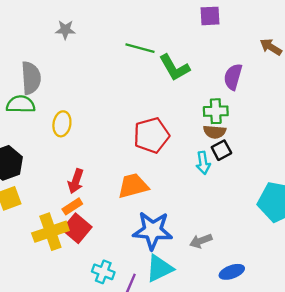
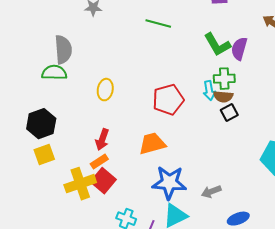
green L-shape: (174, 68) -> (217, 45), moved
yellow ellipse: (62, 124) -> (105, 90), moved
cyan arrow: (203, 163) -> (209, 91), moved

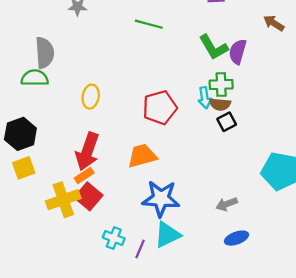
red arrow: (102, 140) -> (87, 151), size x1.6
gray arrow: (211, 192) -> (227, 204), moved

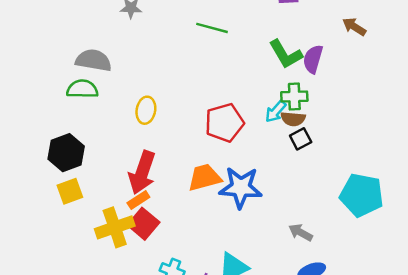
gray semicircle: (45, 53) -> (94, 60), turned -76
cyan arrow: (205, 98) -> (276, 111), turned 50
blue star: (161, 199) -> (241, 188), moved
gray arrow: (227, 204) -> (301, 232), turned 50

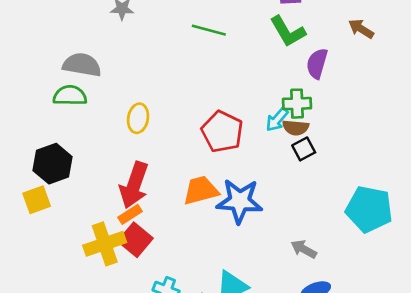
green L-shape: (286, 54) -> (288, 31), moved
red pentagon: (224, 123) -> (222, 132), turned -30
yellow square: (70, 191) -> (37, 200), moved

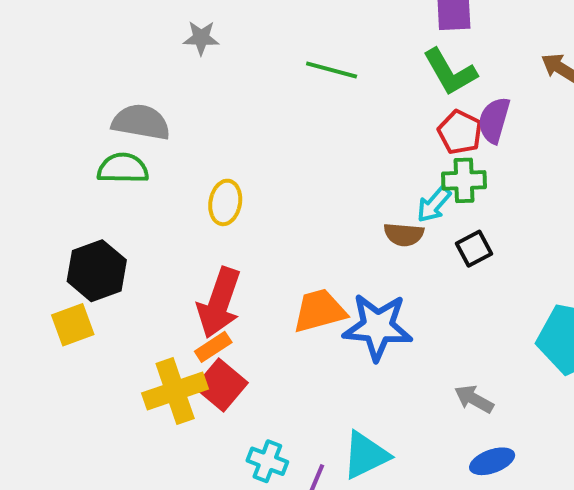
brown semicircle: (296, 128) -> (404, 235), moved
red pentagon: (222, 132) -> (460, 132), moved, size x0.7

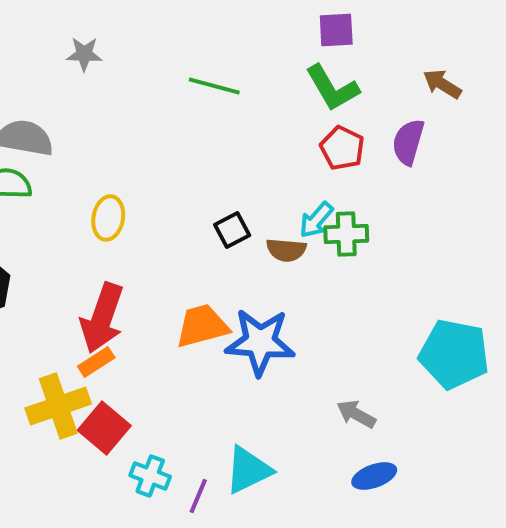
purple semicircle: (494, 120) -> (408, 142), moved
green cross: (464, 180) -> (346, 234), moved
black square: (474, 249) -> (232, 230), moved
red square: (221, 385) -> (104, 428), moved

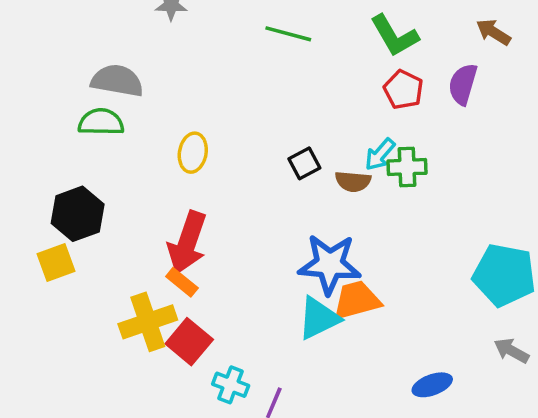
orange trapezoid: (202, 326) -> (357, 300), moved
orange rectangle: (96, 362) -> (182, 282), turned 72
gray arrow: (356, 414) -> (511, 351), moved
cyan triangle: (248, 470) -> (319, 318), moved

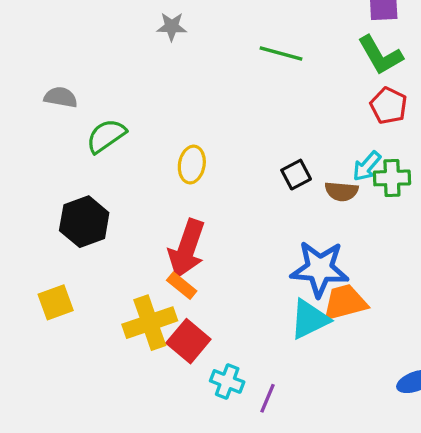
gray semicircle: (117, 81) -> (61, 97), moved, size x0.7
green semicircle: (101, 122) -> (106, 136), turned -36
yellow square: (56, 262) -> (56, 302), moved

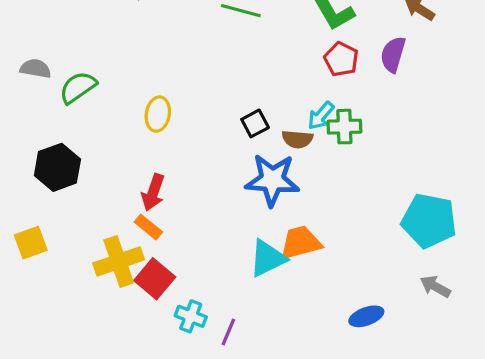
gray semicircle: (61, 97) -> (35, 69), moved
red arrow: (187, 249) -> (153, 192), size x0.7
blue star: (320, 269) -> (272, 180), moved

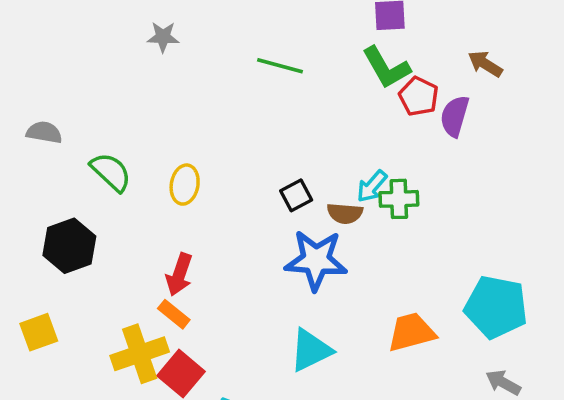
red pentagon: (341, 59) -> (419, 96), moved
green semicircle: (78, 87) -> (111, 172), moved, turned 78
orange trapezoid: (300, 243) -> (411, 332), moved

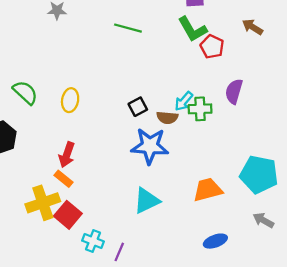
purple semicircle: (455, 116) -> (234, 91), moved

